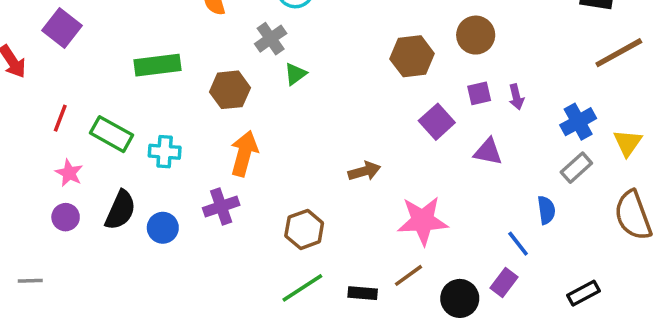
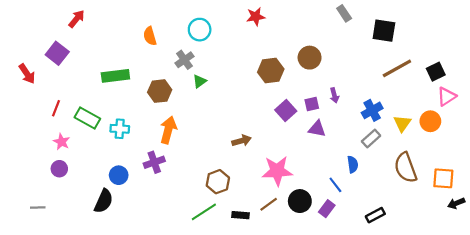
purple square: (479, 93) -> (312, 104), moved
black semicircle: (120, 210) -> (104, 201), moved
brown hexagon: (304, 229) -> (218, 182), moved
black circle: (460, 298) -> (300, 201), moved

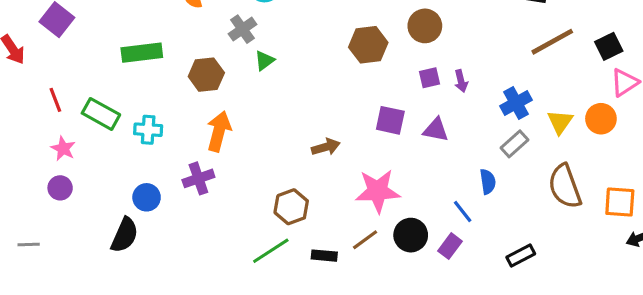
purple square: (312, 104) -> (430, 78), moved
red line: (56, 108) -> (55, 100), turned -42
purple square: (286, 110) -> (390, 120), moved, turned -36

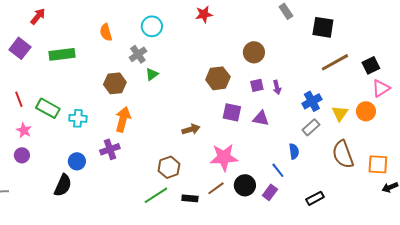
brown hexagon: (368, 45) -> (218, 78), moved
green rectangle: (142, 53) -> (62, 54), moved

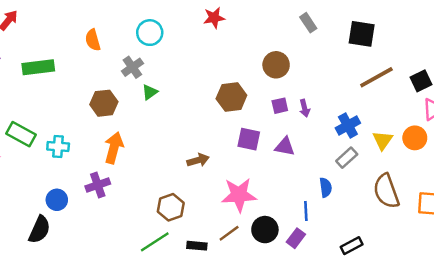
gray rectangle: (286, 11) -> (308, 23), moved
blue line: (278, 170) -> (306, 211), turned 35

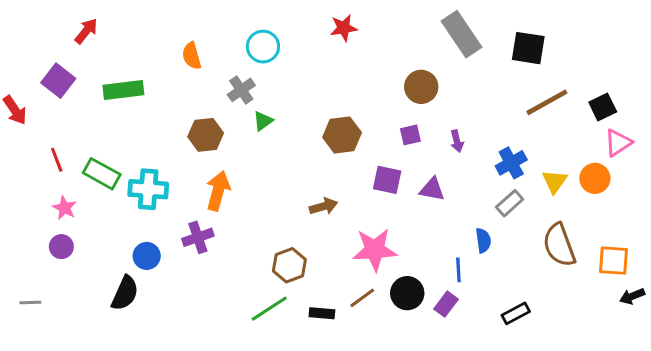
gray rectangle: (308, 23) -> (462, 34), size x1.8
brown hexagon: (231, 97) -> (342, 135), moved
purple square: (280, 106) -> (410, 135), moved
cyan cross: (58, 147) -> (148, 189), size x1.4

